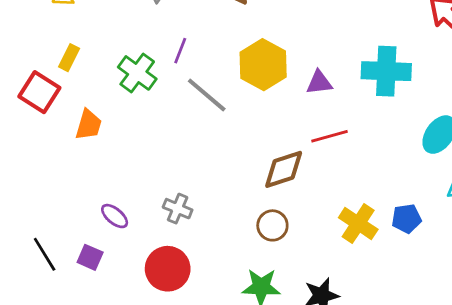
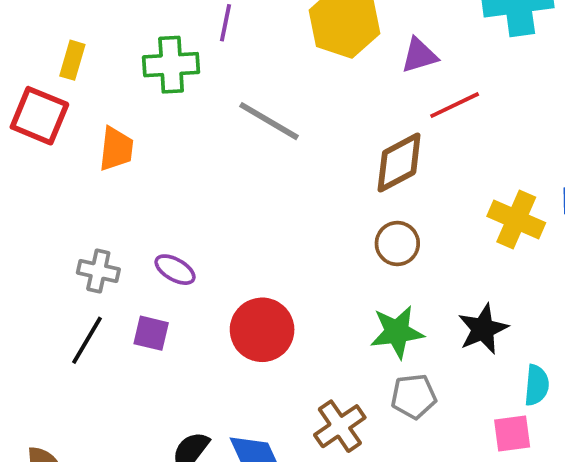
green cross: (137, 73) -> (171, 65), turned -30
purple triangle: (319, 83) -> (419, 55), moved
gray line: (207, 95) -> (269, 121), moved
gray cross: (178, 209) -> (98, 271), moved
black line: (45, 254) -> (87, 340), turned 72

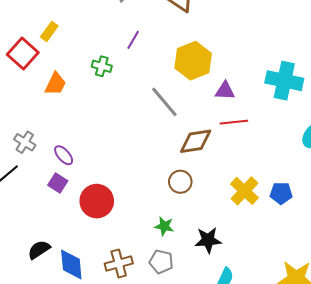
green cross: (171, 65) -> (102, 66), moved, size x0.7
gray line: (269, 121) -> (164, 102), moved
green star: (397, 332) -> (164, 226), size x0.7
purple square: (151, 333) -> (58, 183), moved

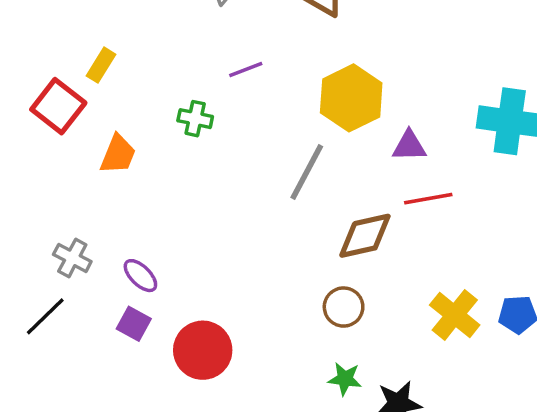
purple line: (133, 40) -> (246, 70), turned 42
gray line: (164, 102) -> (307, 172), turned 72
green star: (164, 226) -> (345, 379), moved

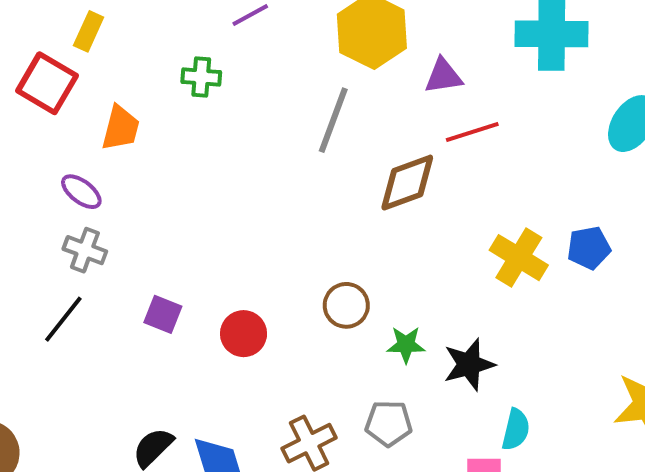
purple ellipse: (140, 276) -> (81, 192), moved
brown circle: (344, 307) -> (346, 305), moved
red circle: (203, 350) -> (244, 334), size x0.7

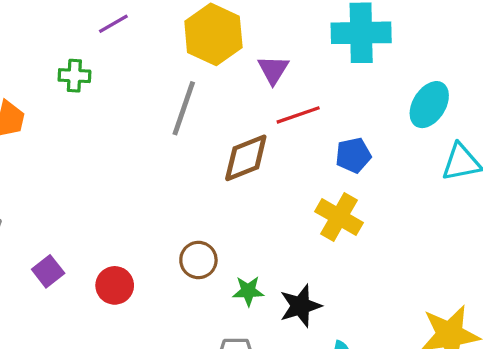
purple triangle: (443, 76) -> (273, 70), turned -48
blue pentagon: (589, 248) -> (353, 155), moved
purple square: (163, 314) -> (48, 271), turned 32

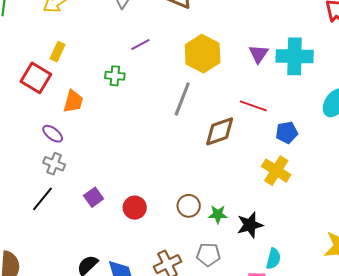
purple triangle: (273, 70) -> (259, 54), moved
red line: (298, 115) -> (253, 106), turned 36
brown circle: (198, 260) -> (189, 206), moved

